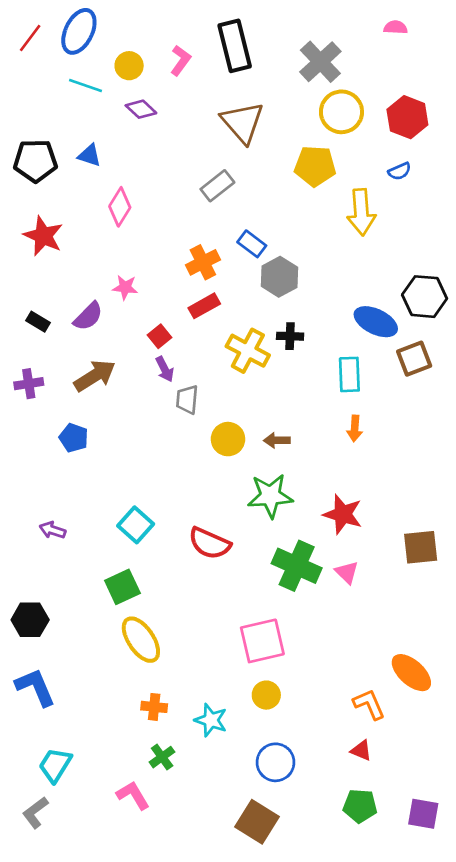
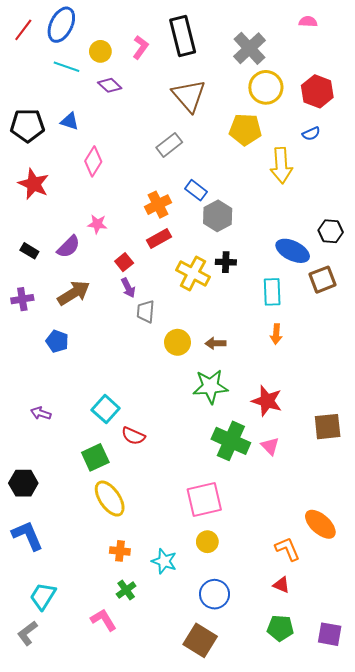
black hexagon: (425, 297) -> (331, 231), size x0.7
red semicircle: (210, 543) -> (133, 436), moved, size x0.7

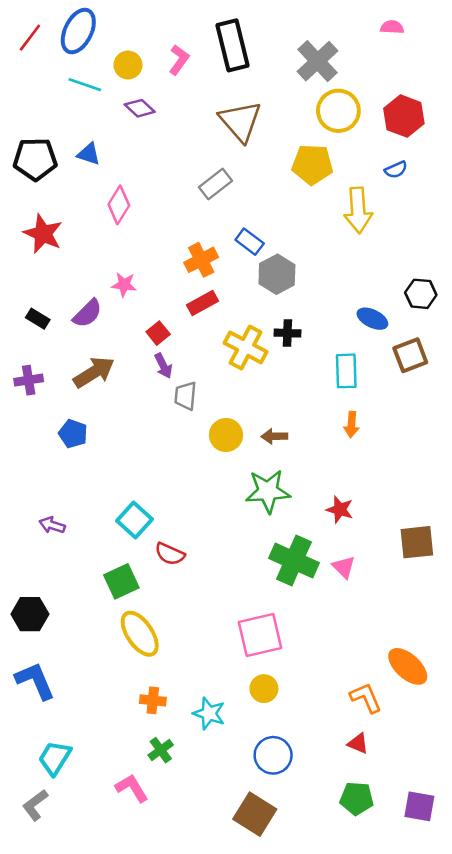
blue ellipse: (293, 251) -> (372, 319), size x0.7
red star: (267, 401) -> (340, 510), size x0.7

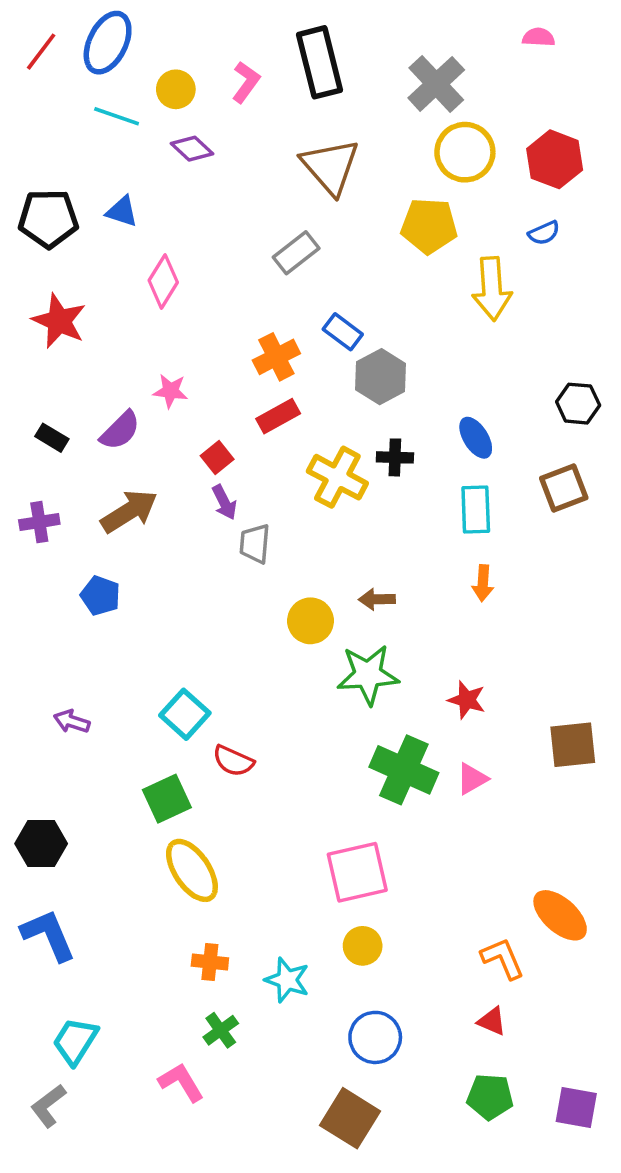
blue ellipse: (372, 319) -> (476, 438), moved, turned 32
yellow circle: (226, 435) -> (310, 621), moved
pink triangle: (344, 567) -> (472, 779), turned 45

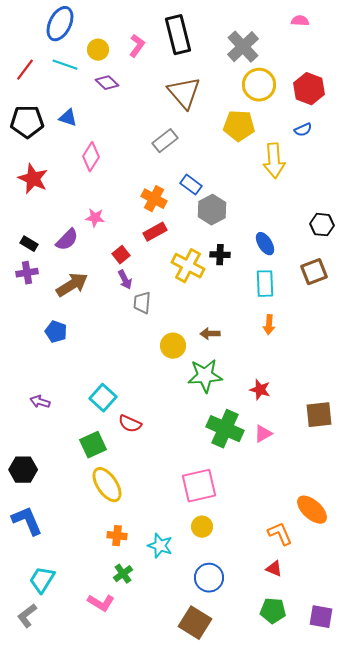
red line: (41, 52) -> (25, 70), moved
orange cross: (276, 357) -> (154, 199), turned -35
purple cross: (39, 522) -> (27, 273), moved
pink L-shape: (181, 1082) -> (101, 603), turned 152

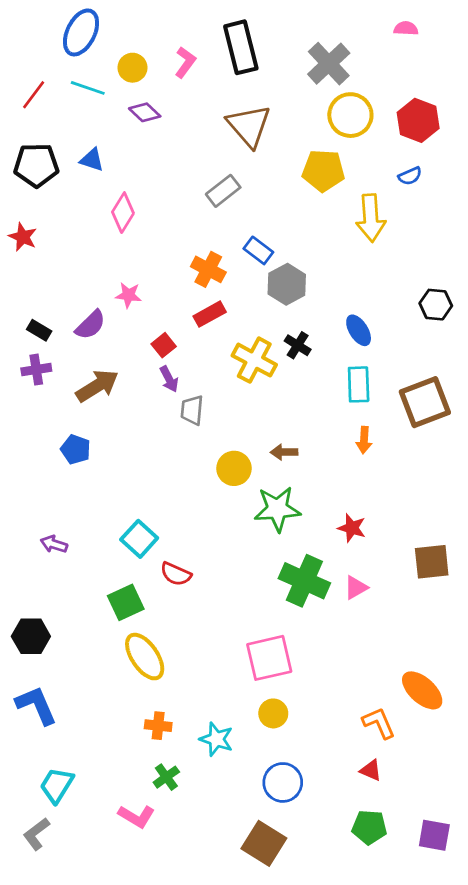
red star: (33, 179) -> (23, 237), moved, size x0.7
black cross: (220, 255) -> (298, 345), turned 30
brown square: (314, 272) -> (425, 402), moved, size x1.4

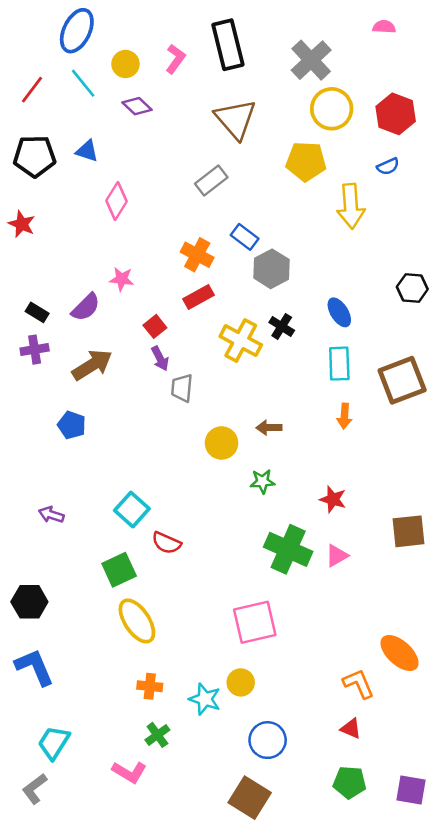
cyan line: (88, 88) -> (83, 83), turned 32
green star: (277, 509) -> (262, 481), size x0.6
yellow circle: (273, 713) -> (241, 682), moved

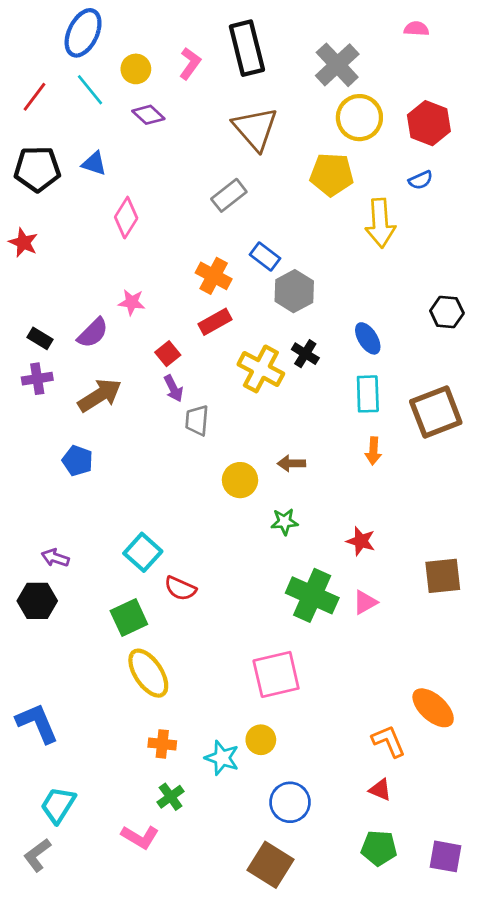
black hexagon: (29, 602) -> (37, 601), moved

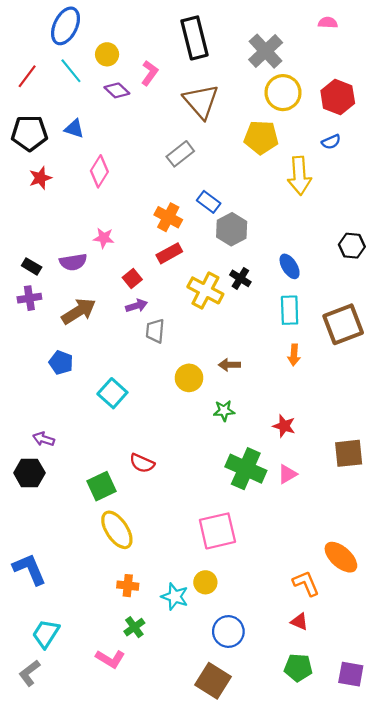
pink L-shape: (190, 63) -> (150, 73), moved
red star: (23, 243) -> (40, 178), moved, turned 30
purple semicircle: (93, 333) -> (73, 262), turned 36
purple arrow: (173, 388) -> (137, 306), turned -80
cyan square: (143, 552) -> (112, 393), moved

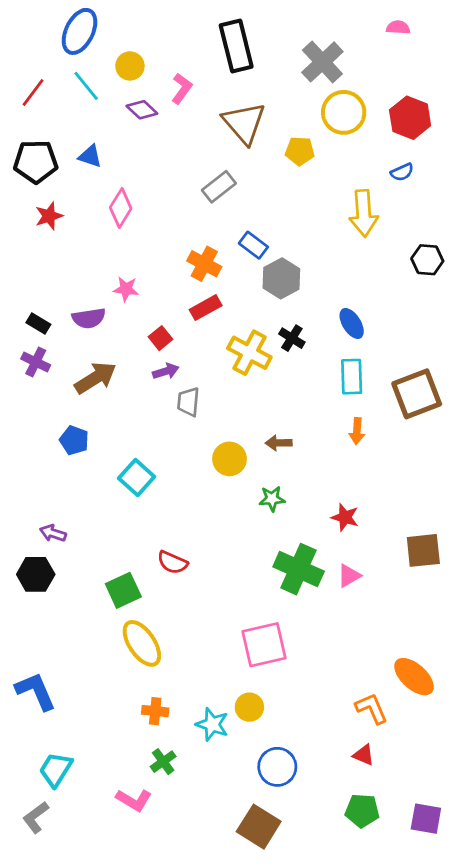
yellow pentagon: (261, 137) -> (300, 151), moved, size x0.7
black hexagon: (352, 246) -> (427, 260), moved
purple cross: (29, 298) -> (36, 362), turned 35

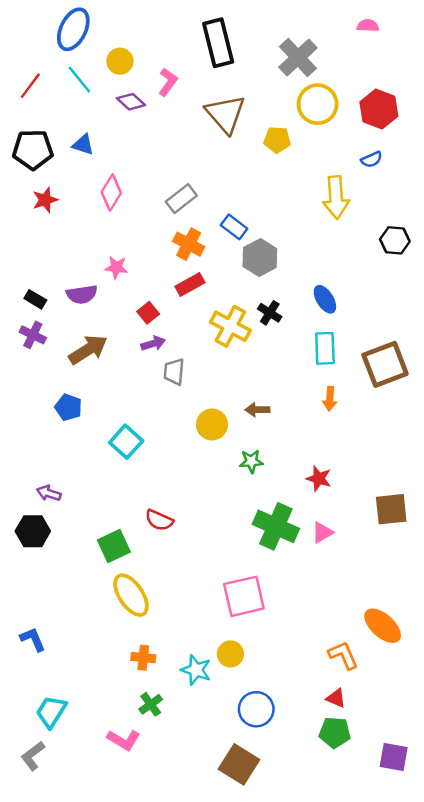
gray rectangle: (219, 187) -> (181, 199), moved
blue L-shape: (36, 691) -> (33, 639), size x0.7
green pentagon: (362, 811) -> (335, 733), moved

